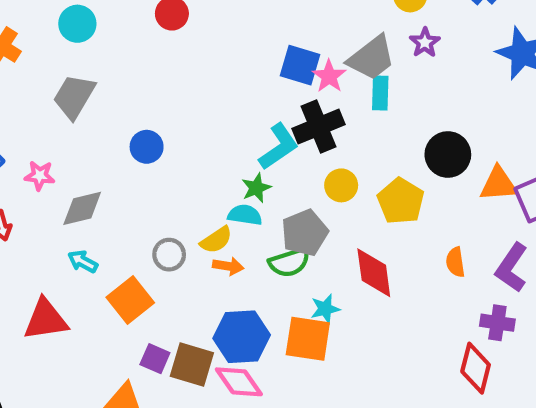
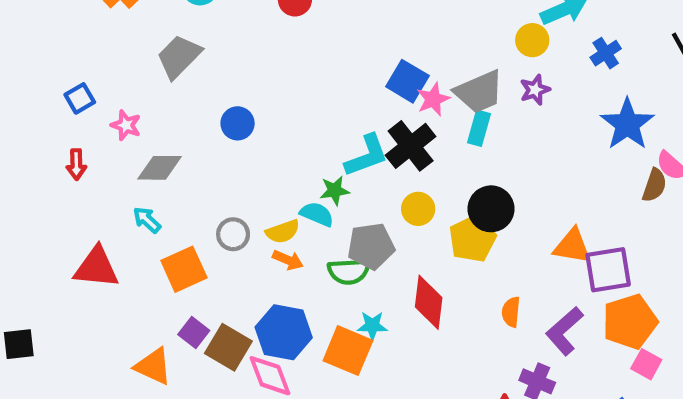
black cross: (319, 127) -> (411, 146), turned -30
black circle: (448, 154) -> (491, 209), moved

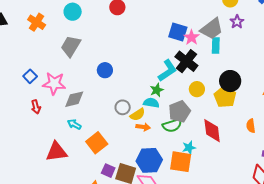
pink star: (126, 125) -> (54, 83), size x1.6
gray circle: (233, 234) -> (123, 107), moved

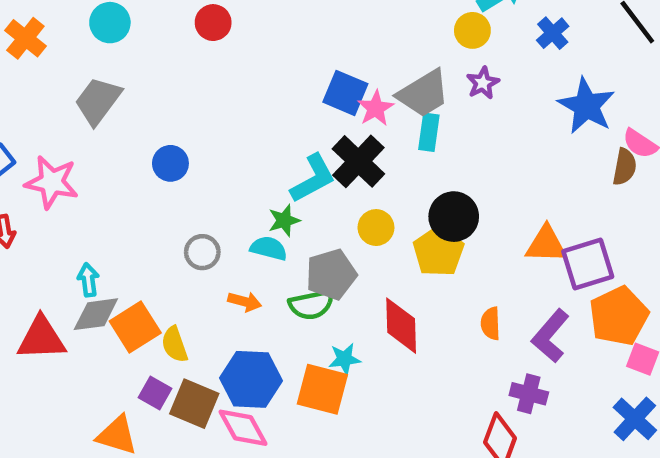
gray diamond: (74, 99) -> (96, 314), moved
yellow semicircle: (138, 115) -> (175, 344), moved, turned 98
cyan arrow: (74, 124) -> (88, 280), turned 48

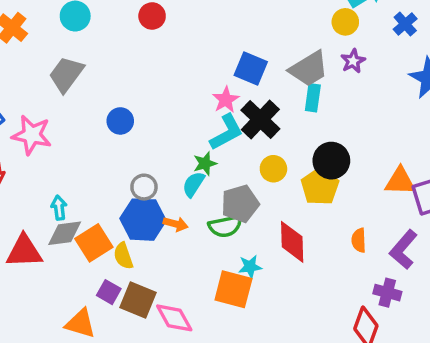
pink star: (376, 108) -> (226, 100), moved
cyan semicircle: (269, 248) -> (193, 184), turned -72
blue hexagon: (251, 379) -> (143, 220), moved

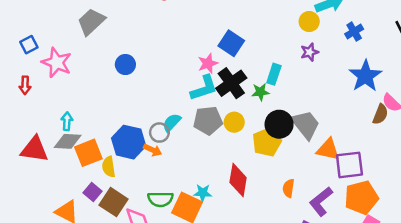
gray trapezoid: (309, 69) -> (306, 125), moved, turned -108
green star: (205, 163) -> (260, 92), moved
gray circle: (144, 187) -> (159, 133), moved
gray pentagon: (240, 204) -> (208, 121), moved
green semicircle: (225, 226) -> (160, 199), moved

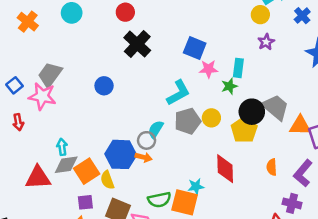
gray trapezoid: (91, 22) -> (50, 75), moved
pink star: (208, 63) -> (209, 69), moved, turned 30
black cross: (231, 83) -> (137, 44), moved
purple square: (93, 192) -> (85, 202), moved, turned -35

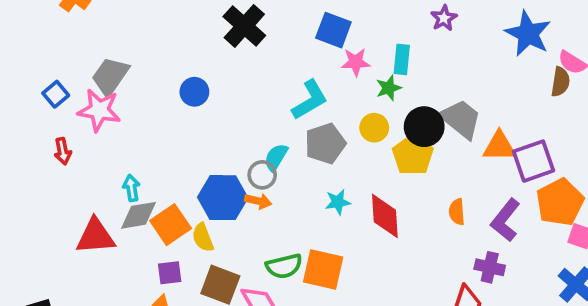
yellow circle: (211, 118) -> (374, 128), moved
cyan star: (196, 186) -> (338, 202), moved

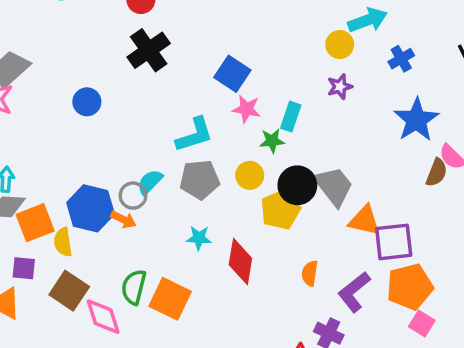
green semicircle: (284, 266) -> (134, 287), turned 104

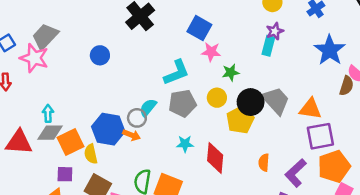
cyan rectangle: (291, 117) -> (268, 46), moved
orange triangle: (364, 221) -> (310, 109), moved

